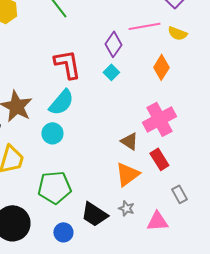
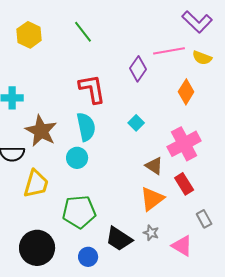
cyan square: (111, 72) -> (136, 123), moved
cyan semicircle: (61, 102) -> (86, 127), turned -52
pink triangle: (157, 221) -> (182, 246), turned 35

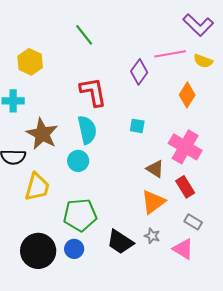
yellow hexagon: (29, 35) -> (30, 62), moved
cyan square: (136, 123) -> (137, 126), turned -35
pink cross: (184, 144) -> (185, 147), turned -32
gray rectangle: (204, 219) -> (193, 222), moved, turned -30
blue circle: (88, 257) -> (74, 249), moved

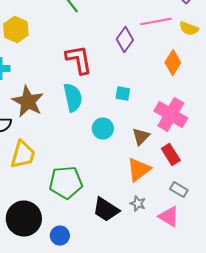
cyan circle: (78, 161) -> (103, 129), moved
brown triangle: (155, 169) -> (141, 137), turned 42
blue circle: (74, 249) -> (60, 236), moved

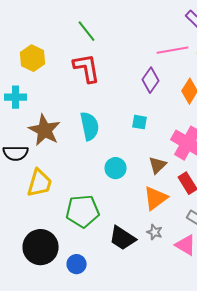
purple diamond: (125, 40) -> (151, 80), moved
red L-shape: (79, 60) -> (87, 68), moved
cyan circle: (103, 129) -> (116, 168), moved

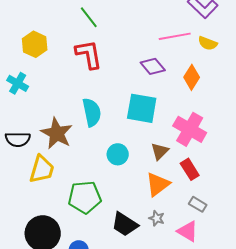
purple diamond: (151, 80) -> (153, 66), turned -75
cyan cross: (16, 97) -> (18, 83), turned 30
cyan square: (140, 122) -> (142, 108), size x2.0
brown star: (45, 130) -> (57, 133), moved

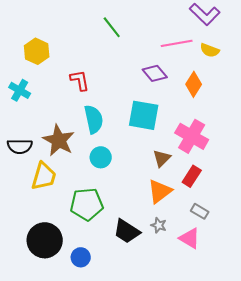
green line: (89, 17) -> (112, 27), moved
red L-shape: (89, 54) -> (80, 80), moved, size x0.7
cyan circle: (118, 154) -> (101, 157), moved
red rectangle: (190, 169) -> (192, 176), turned 65

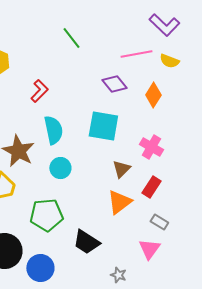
red L-shape: (80, 80) -> (39, 91), turned 55
pink cross: (192, 136) -> (151, 147), size x0.7
gray star: (159, 225) -> (118, 275), moved
pink triangle: (190, 238) -> (149, 249), turned 35
blue circle: (81, 257) -> (40, 268), size x1.4

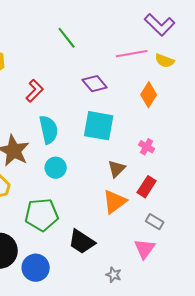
purple diamond: (114, 84) -> (95, 84), moved
pink cross: (151, 147) -> (147, 147), size x0.7

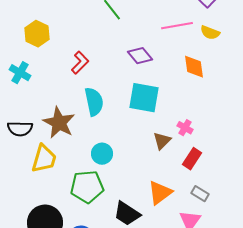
orange diamond: (149, 95) -> (194, 67), turned -40
pink cross: (147, 147) -> (185, 128), moved
cyan circle: (56, 168) -> (102, 154), moved
orange triangle: (115, 202) -> (160, 193), moved

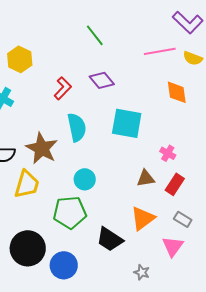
purple diamond: (140, 56) -> (102, 80), moved
brown triangle: (162, 141) -> (146, 178), moved, turned 36

